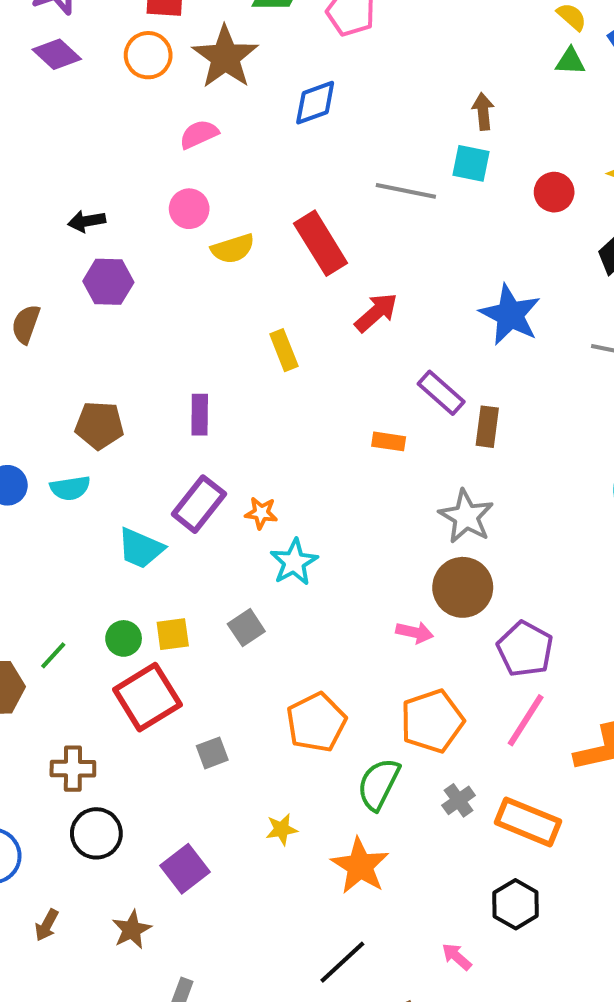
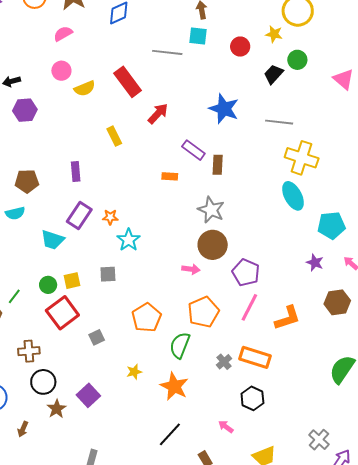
gray square: (246, 628) -> (108, 274), turned 36
gray cross: (459, 800) -> (224, 362), moved
brown star: (132, 930) -> (57, 409), moved

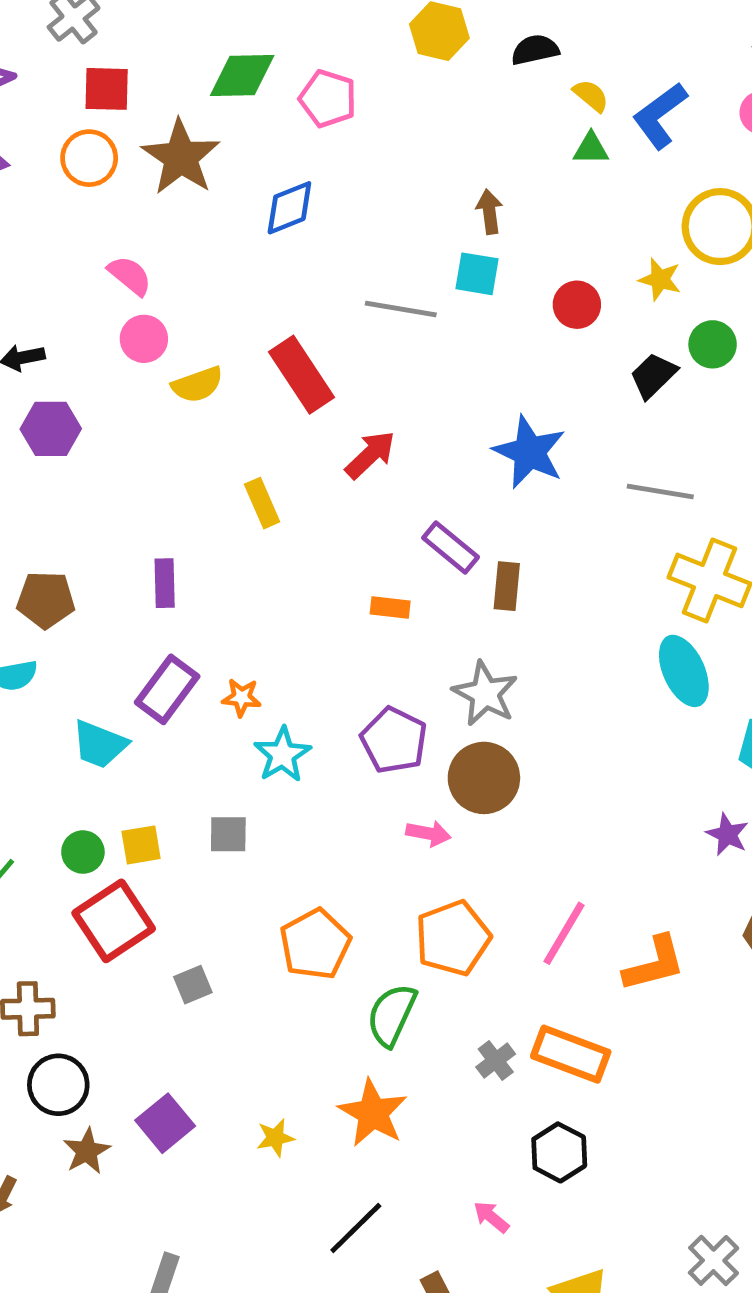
pink semicircle: (63, 34) -> (130, 276), moved, turned 66
purple pentagon: (246, 272) -> (394, 740), moved
yellow star: (134, 372) -> (275, 1138), moved

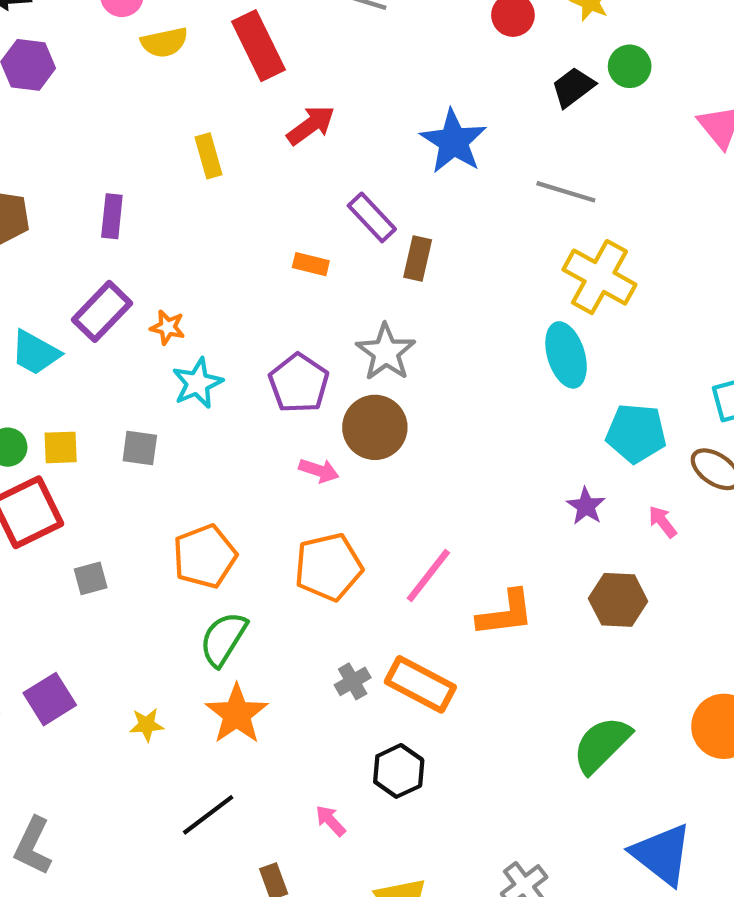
green semicircle: (392, 1015) -> (223, 639), moved

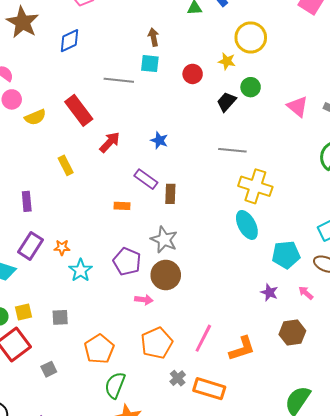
blue star: (453, 141) -> (159, 140), moved, size x0.6
gray square: (140, 448) -> (60, 317), moved
gray cross: (353, 681) -> (178, 378), moved

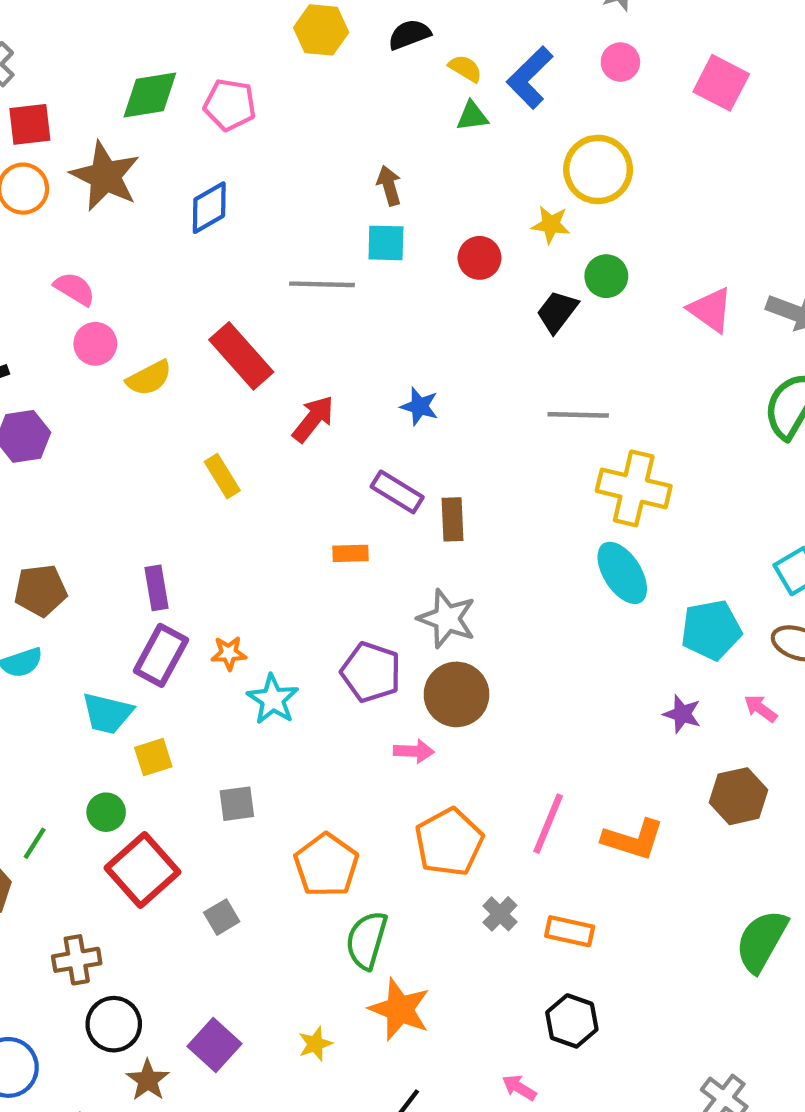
purple rectangle: (27, 201) -> (157, 588), moved
yellow square: (24, 312) -> (153, 757), moved
orange L-shape: (242, 349) -> (633, 839), turned 40
orange rectangle: (209, 389) -> (570, 931), size x0.7

